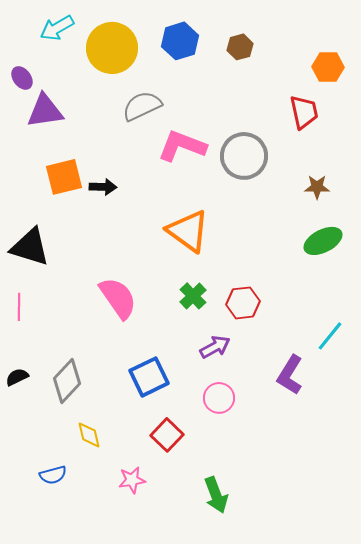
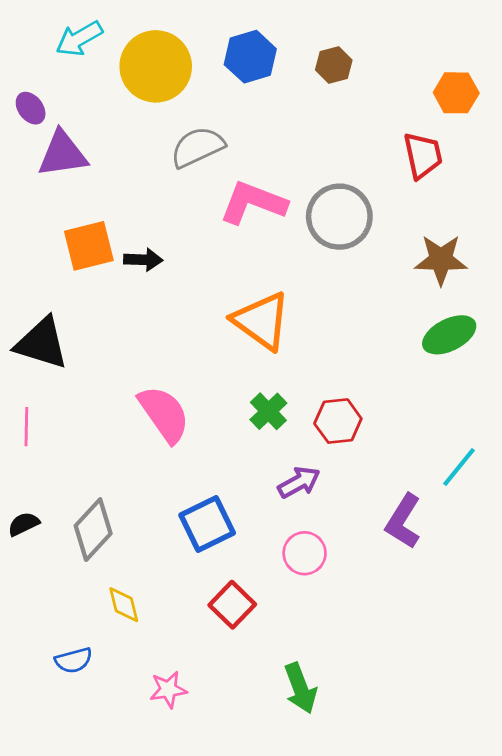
brown star: (317, 187) -> (441, 260), size x1.5
pink star: (132, 480) -> (168, 690), moved

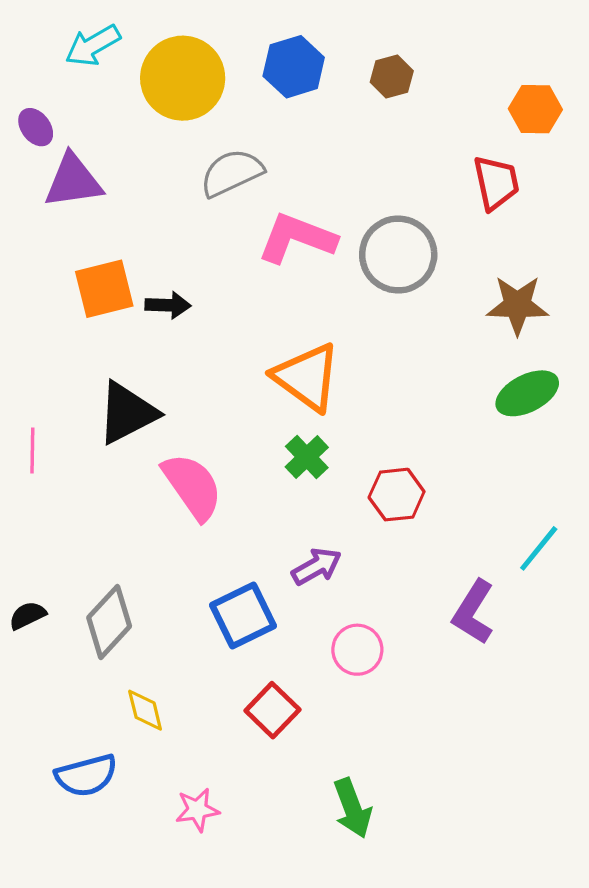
black triangle: (42, 343) -> (127, 413), moved, turned -44
green cross: (268, 411) -> (307, 457), moved
pink line: (26, 427) -> (32, 450), moved
purple arrow: (299, 482) -> (317, 566), moved
blue semicircle: (74, 660) -> (86, 775), size x1.4

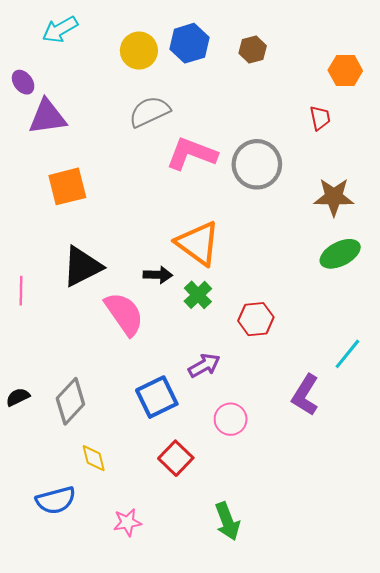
yellow circle: (183, 78) -> (139, 51), moved, size x0.7
red trapezoid: (496, 183) -> (320, 118), size x0.7
black arrow: (168, 305) -> (158, 275), moved

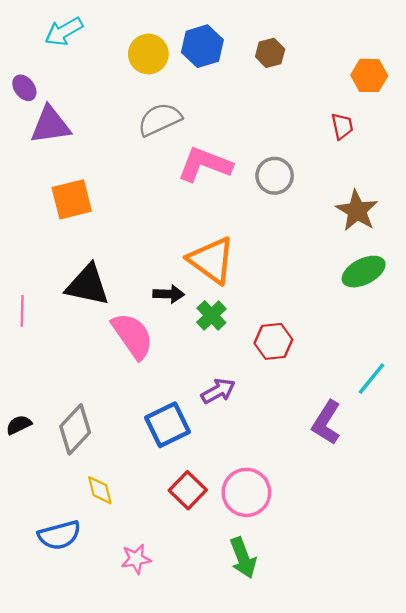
gray circle: (257, 164) -> (275, 176), size x0.7
brown star: (334, 197) -> (357, 211), turned 30
black triangle: (82, 266) -> (87, 285), turned 39
pink circle: (231, 419) -> (246, 492), moved, size x1.4

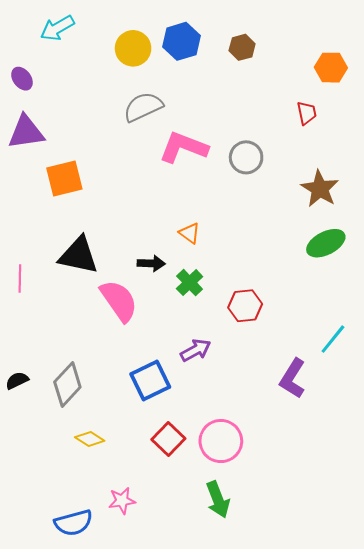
purple triangle: (50, 125) -> (26, 132), moved
orange triangle: (211, 260) -> (190, 233), size x0.5
yellow diamond: (100, 490) -> (90, 439), turned -44
blue semicircle: (59, 535) -> (73, 523), moved

